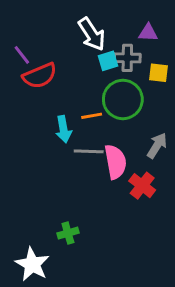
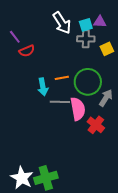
cyan square: (108, 61) -> (86, 25), moved
yellow square: (158, 73) -> (107, 49), turned -32
red semicircle: (40, 76) -> (27, 51), size x0.7
green circle: (123, 99) -> (88, 82), moved
green cross: (68, 233) -> (46, 178), moved, size x1.6

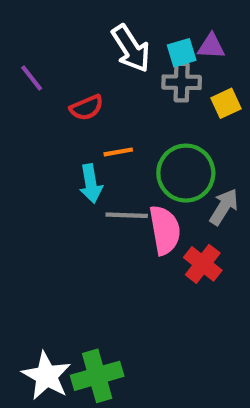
red semicircle: (27, 51) -> (87, 108), moved
orange line: (62, 78) -> (118, 152), moved

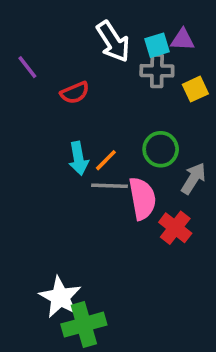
orange line: (118, 152) -> (106, 160), moved, turned -35
green circle: (186, 173) -> (161, 149), size x0.7
white star: (46, 376) -> (60, 297), moved

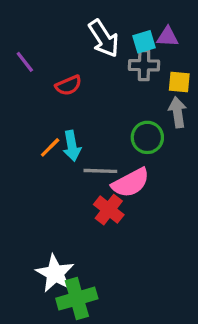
yellow square: (195, 89) -> (179, 82), turned 30
orange line: (106, 160) -> (50, 147), moved
gray arrow: (193, 178) -> (178, 112), moved, turned -40
pink semicircle: (142, 199) -> (131, 183), turned 72
red cross: (175, 228) -> (109, 210), moved

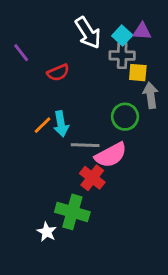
cyan square: (144, 42) -> (122, 36), turned -30
yellow square: (179, 82) -> (138, 73), moved
white star: (55, 273) -> (47, 232), size x0.6
green cross: (77, 299) -> (72, 212), moved, turned 32

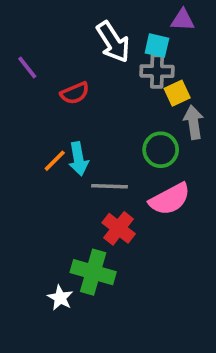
purple triangle: (142, 31) -> (183, 20), moved
cyan square: (122, 36) -> (157, 46), turned -30
yellow square: (138, 73) -> (177, 93), turned -30
pink semicircle: (111, 155) -> (170, 199), moved

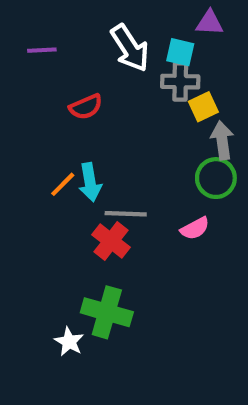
purple line: (27, 68) -> (42, 50), moved, turned -55
green circle: (161, 150) -> (216, 178), moved
pink semicircle: (170, 199) -> (195, 228), size x0.6
red cross: (119, 228) -> (111, 241), moved

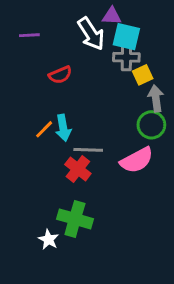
purple triangle: (210, 23) -> (112, 16), moved
cyan square: (180, 52) -> (126, 37), size x1.4
pink semicircle: (195, 228) -> (137, 160), size x1.6

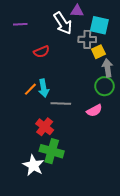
cyan square: (126, 37) -> (99, 25), moved
pink semicircle: (137, 160) -> (94, 111), size x0.7
red cross: (78, 169) -> (45, 127), moved
white star: (48, 240) -> (33, 165), size x1.5

